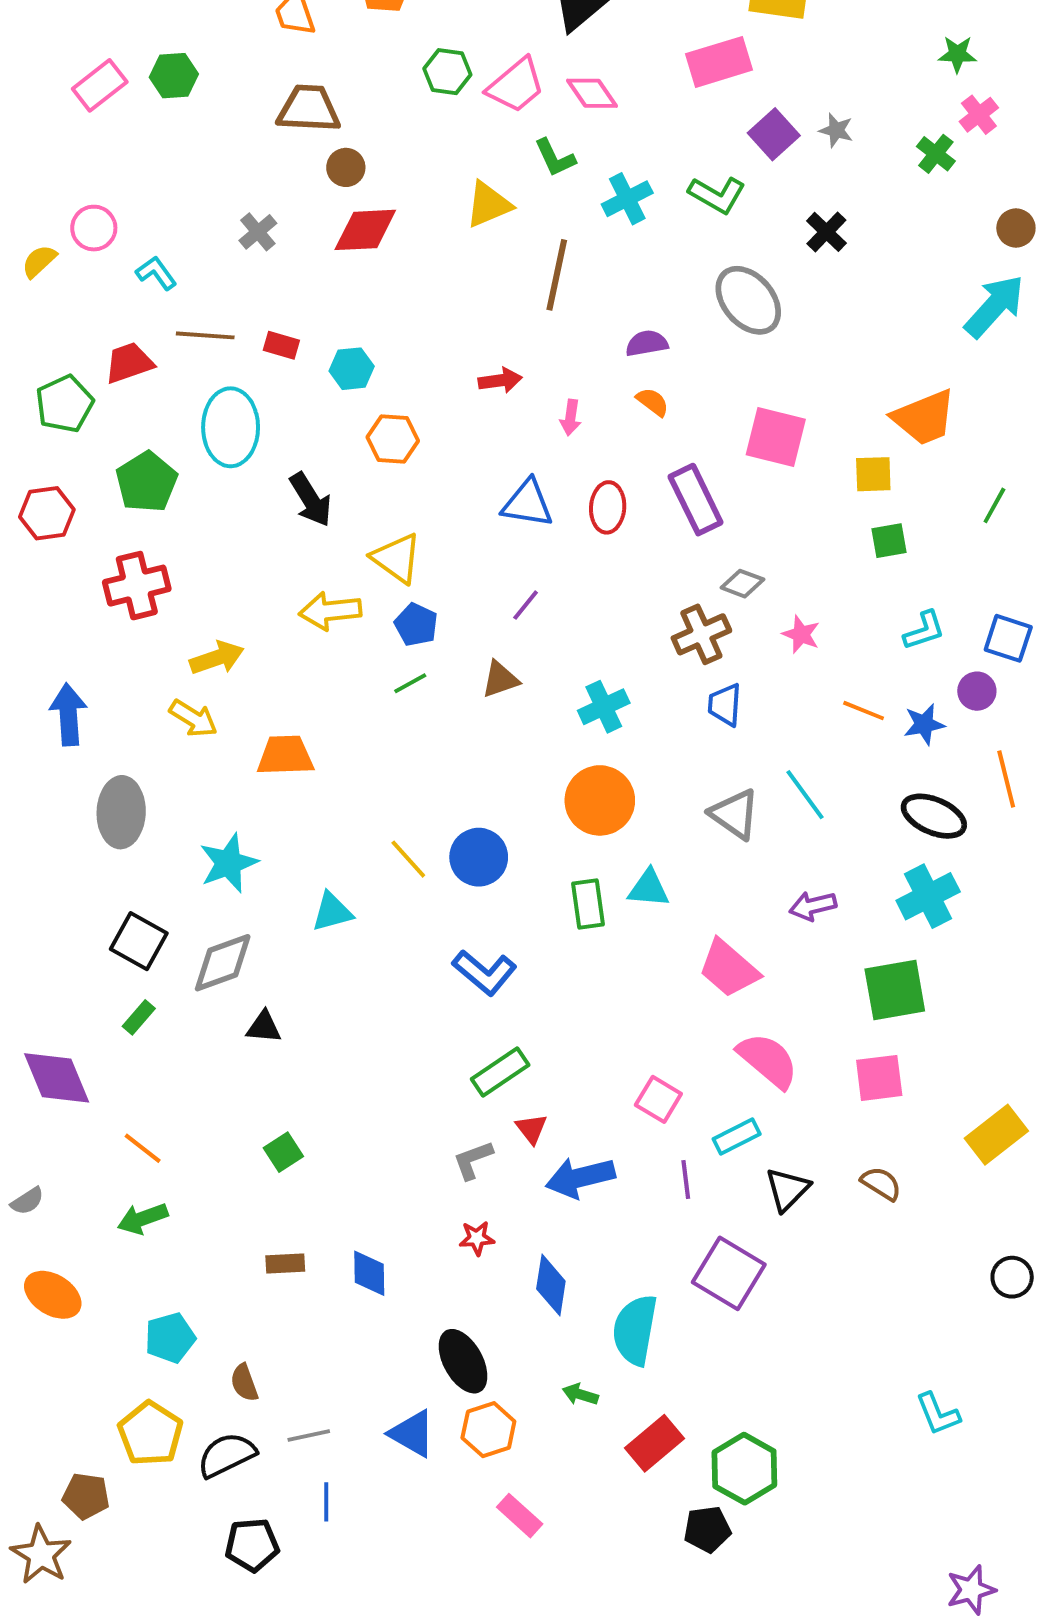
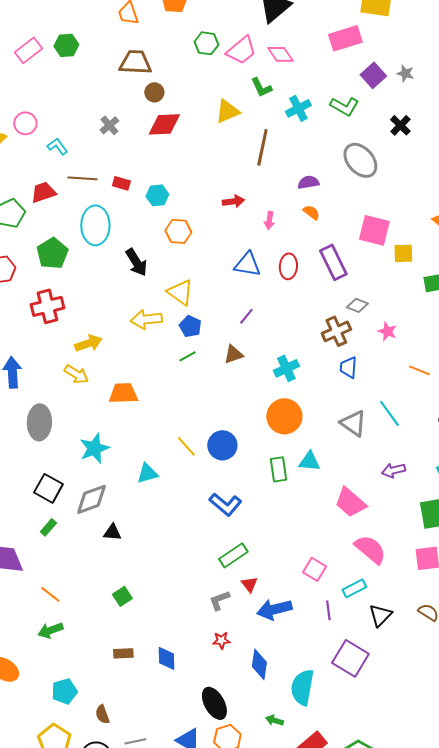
yellow square: (873, 474) -> (403, 253), moved

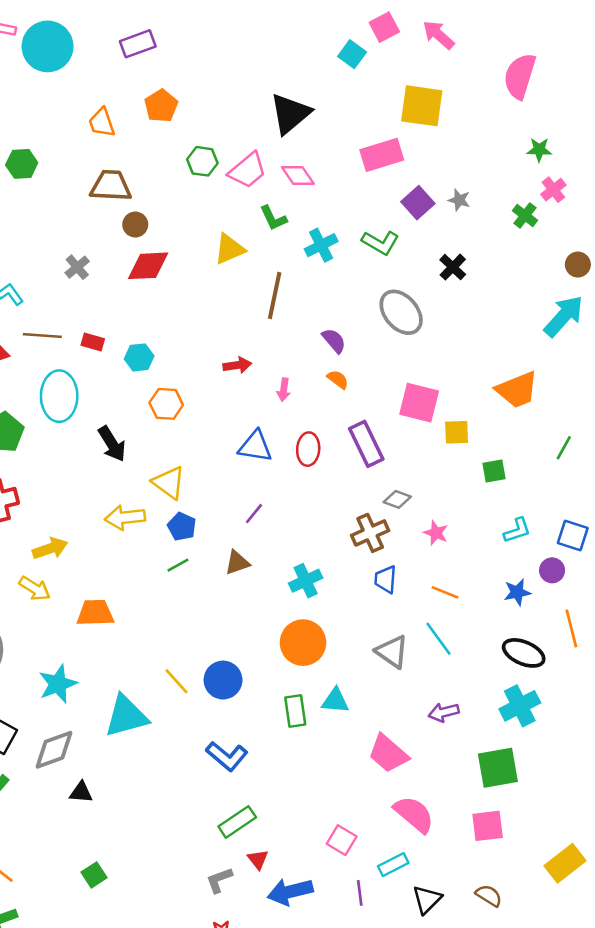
purple semicircle: (308, 182) -> (334, 341), turned 60
orange line: (419, 370) -> (445, 592), moved
cyan triangle: (147, 473) -> (126, 716), size x1.6

